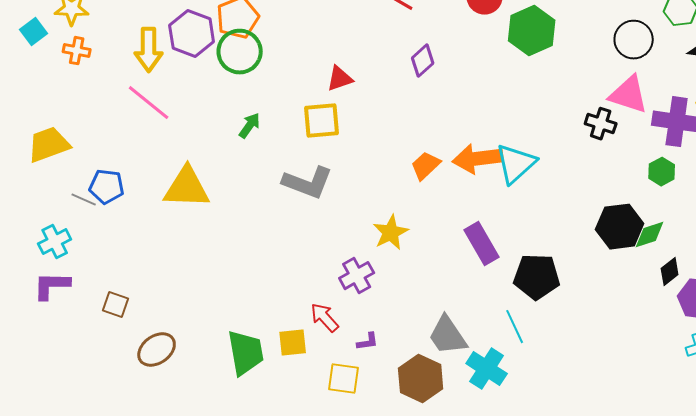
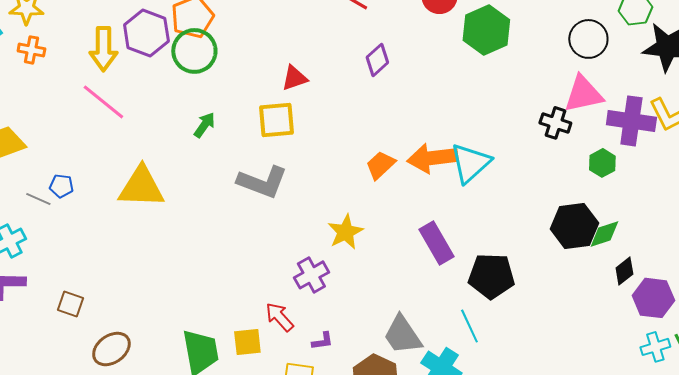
pink triangle: (629, 95) -> (583, 94), turned -30
green hexagon: (662, 172) -> (602, 163), moved
blue pentagon: (107, 187) -> (61, 186), size x0.7

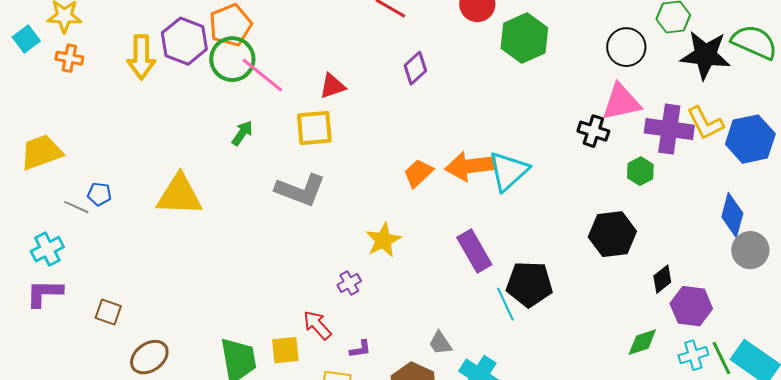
pink line: (103, 102) -> (262, 75), moved
green diamond: (604, 234) -> (642, 342), moved
purple cross: (311, 275) -> (349, 283), size x0.7
cyan line: (469, 326) -> (505, 304), moved
gray trapezoid: (402, 335) -> (440, 343), size x0.6

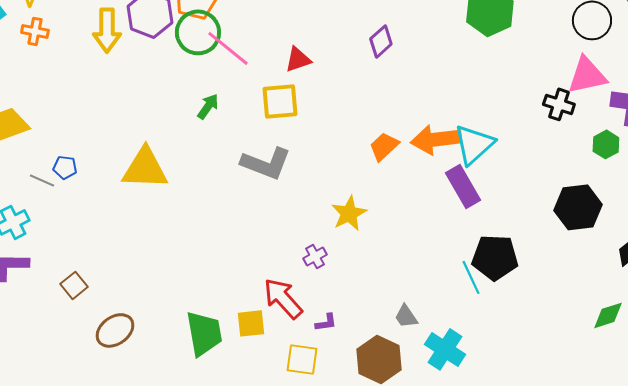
purple rectangle: (474, 251) -> (463, 186), moved
brown square: (108, 312) -> (74, 285), turned 32
red arrow: (317, 325) -> (283, 298), size x1.4

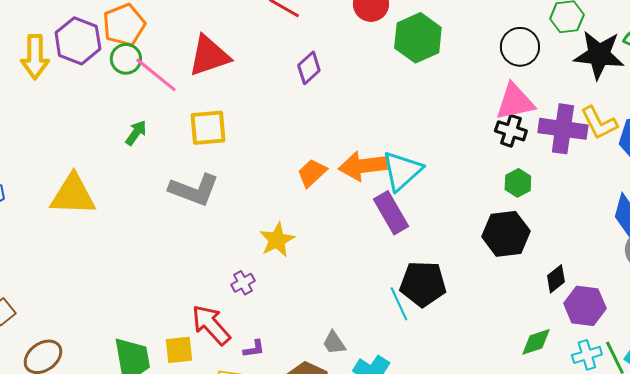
green circle: (198, 32) -> (126, 59), size x0.7
red triangle: (298, 59) -> (209, 56), moved, size x1.6
black cross: (559, 104) -> (511, 131), moved
green hexagon: (606, 144) -> (518, 183), moved

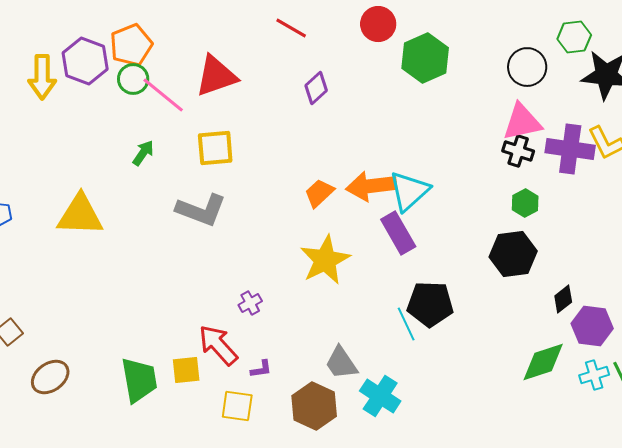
yellow star: (277, 240) -> (325, 260), moved, size x1.4
green diamond: (536, 342) -> (543, 362), size x1.4
gray trapezoid: (334, 343) -> (341, 363), size x1.4

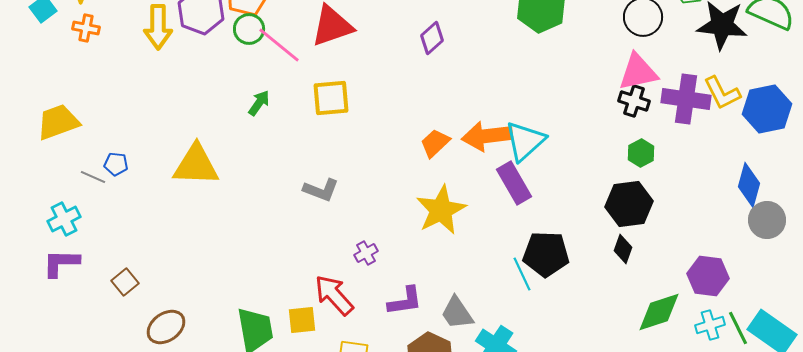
gray L-shape: (201, 210) -> (321, 190), moved, size x0.7
black diamond: (563, 299) -> (623, 249), moved, turned -32
purple L-shape: (261, 369) -> (405, 301), moved, size x1.6

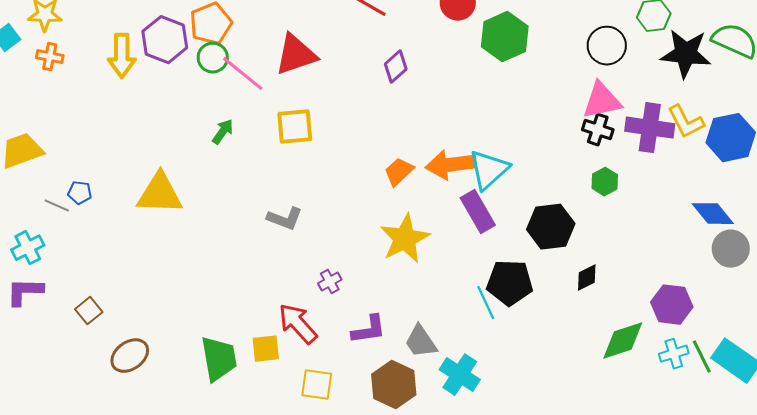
blue diamond: (749, 185) -> (713, 214), turned -54
black hexagon: (629, 204) -> (551, 227), moved
black diamond: (623, 249) -> (587, 278), turned 44

